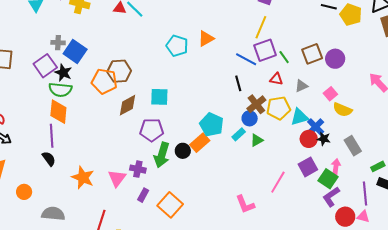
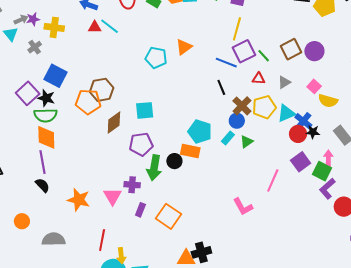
gray cross: (58, 43) -> (35, 47), moved, turned -32
orange rectangle: (200, 143) -> (190, 151), turned 60

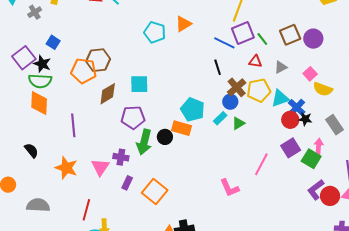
blue square: (55, 76) -> (53, 42), size x0.6
purple line: (42, 162) -> (73, 125), moved
purple L-shape: (327, 189) -> (316, 190), moved

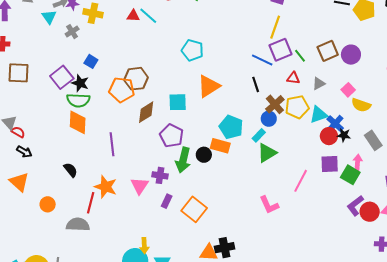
orange triangle: (183, 24) -> (209, 86), moved, size x1.4
purple pentagon: (133, 117) -> (172, 136), turned 30
green triangle: (238, 123) -> (267, 153), moved, size x1.5
purple square: (291, 148) -> (330, 164), turned 30
red line: (86, 210) -> (91, 203), moved

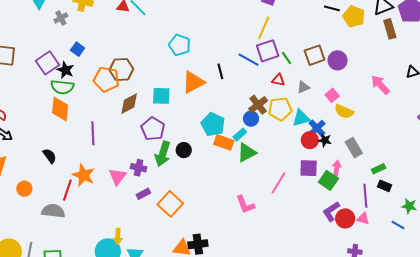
black line: (256, 84) -> (220, 71), moved
orange rectangle: (220, 146) -> (224, 142), moved
purple rectangle: (167, 201) -> (143, 194), turned 32

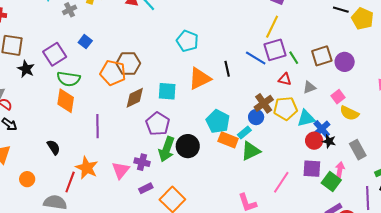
black star: (65, 70) -> (26, 69), moved
black circle: (184, 150) -> (188, 146), size x1.5

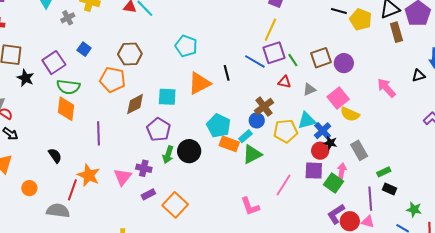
brown hexagon: (128, 63) -> (130, 54), moved
pink square: (338, 97) -> (338, 98), size x1.5
yellow pentagon: (285, 108) -> (286, 131), moved
red circle: (314, 141) -> (320, 151), moved
green arrow: (167, 149) -> (168, 155), size x0.7

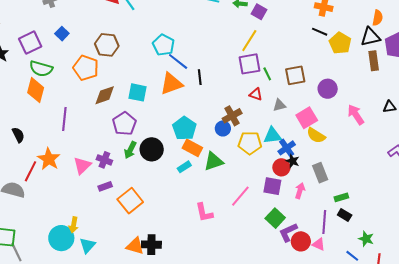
blue line: (255, 61) -> (178, 61), moved
purple circle: (344, 63) -> (328, 89), moved
cyan rectangle: (245, 136) -> (184, 167), moved
green square: (334, 183) -> (275, 218), moved

